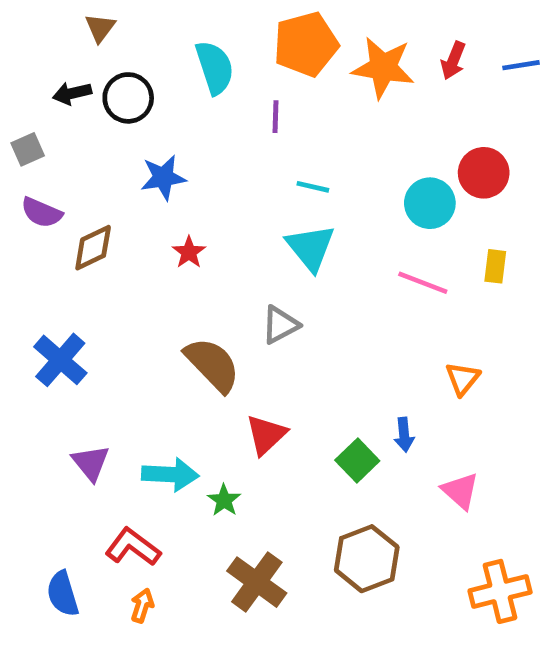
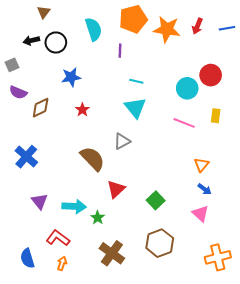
blue arrow: (404, 435) -> (205, 189), moved, turned -48

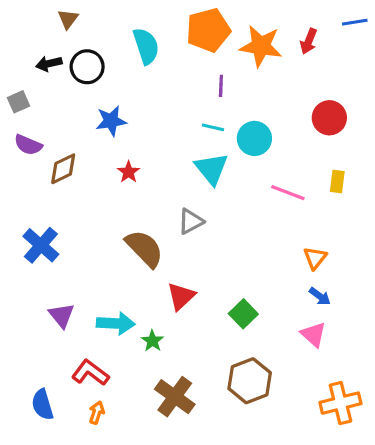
blue line: (227, 28) -> (355, 22), moved
purple line: (120, 51) -> (221, 86), moved
cyan circle: (187, 88) -> (254, 138), moved

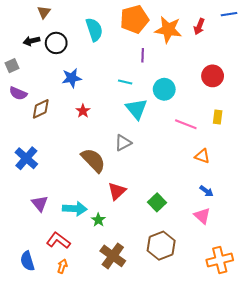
cyan line: (213, 127) -> (125, 82), moved
orange triangle: (315, 258) -> (202, 156), moved, turned -49

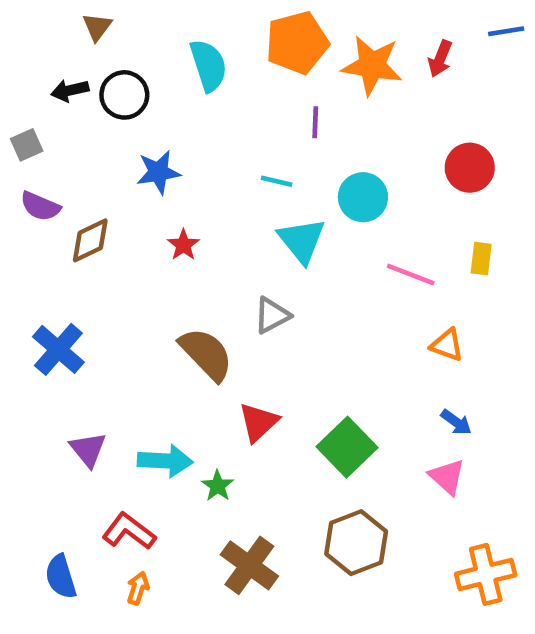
green square: (157, 202) -> (347, 447), size x1.4

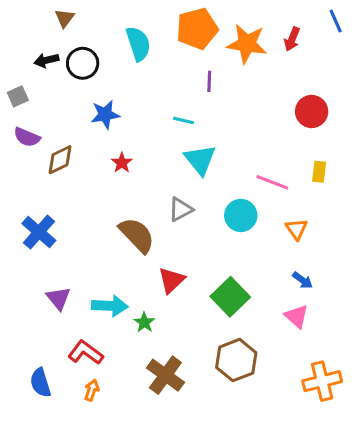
blue line: (506, 31) -> (336, 21), turned 75
cyan circle: (363, 197) -> (241, 215), moved
orange triangle: (447, 345) -> (297, 229), turned 35

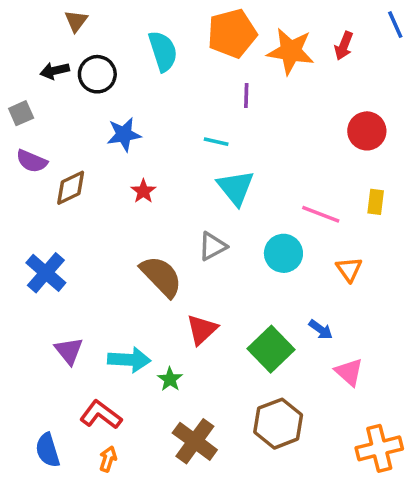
blue arrow: (303, 280) -> (321, 330), moved

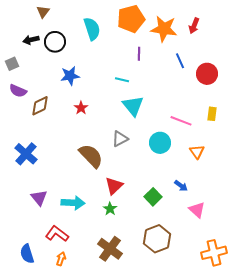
blue line: (395, 25) -> (180, 61), moved
green square: (271, 349) -> (153, 197), size x0.7
green star: (170, 379) -> (110, 209), moved

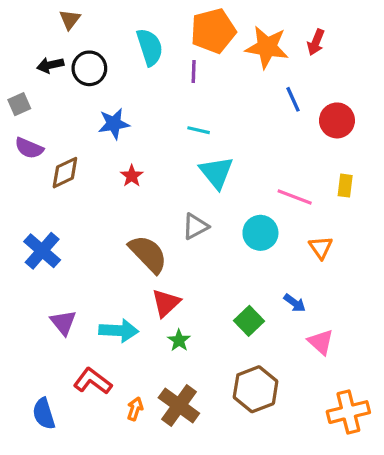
purple line: (139, 54) -> (194, 72), moved
red triangle: (114, 186) -> (166, 303), moved
orange arrow: (61, 259) -> (135, 409), moved

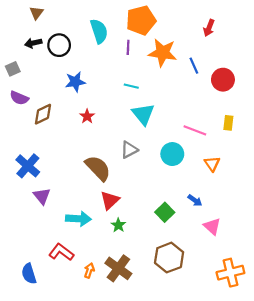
brown triangle: (70, 19) -> (36, 13), moved
orange star: (267, 47) -> (163, 53), moved
purple triangle: (63, 322) -> (42, 196), moved

